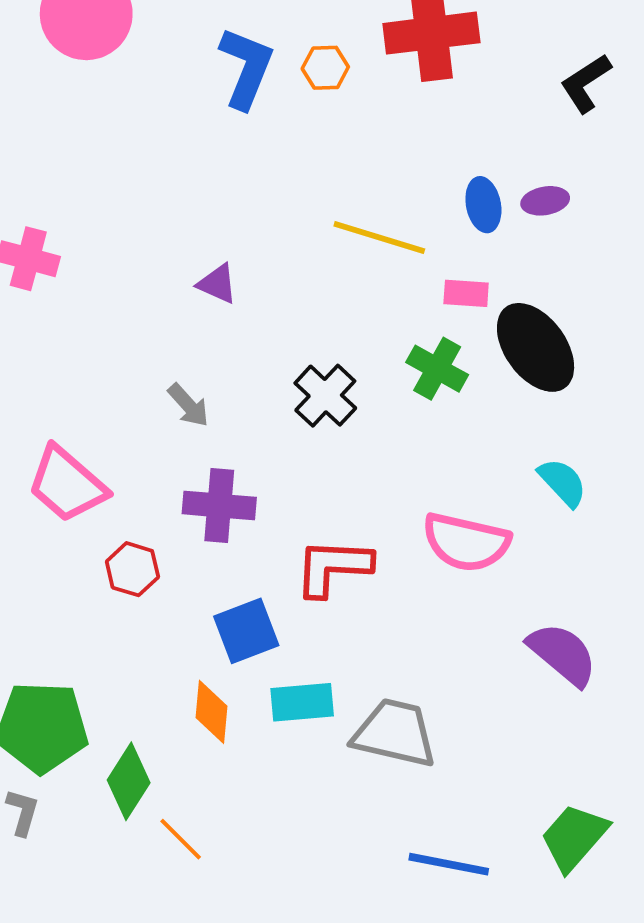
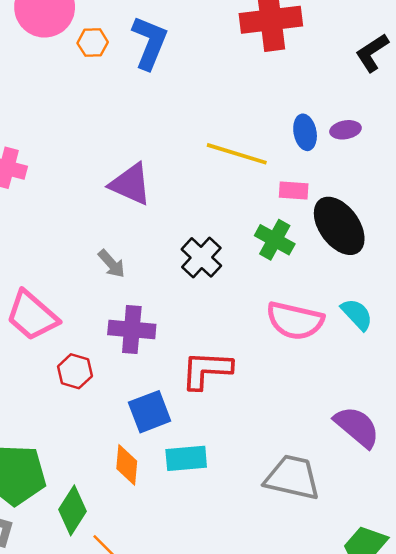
orange hexagon: (325, 68) -> (93, 43), moved
purple triangle: (217, 284) -> (131, 184), size x1.6
pink semicircle: (466, 542) -> (295, 321), moved
gray trapezoid: (395, 733) -> (292, 477), moved

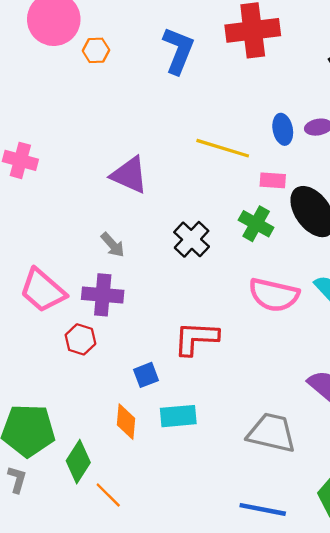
blue L-shape: (150, 43) -> (178, 50), moved
purple cross: (132, 330) -> (103, 295), moved
blue square: (150, 412) -> (146, 375), size x0.7

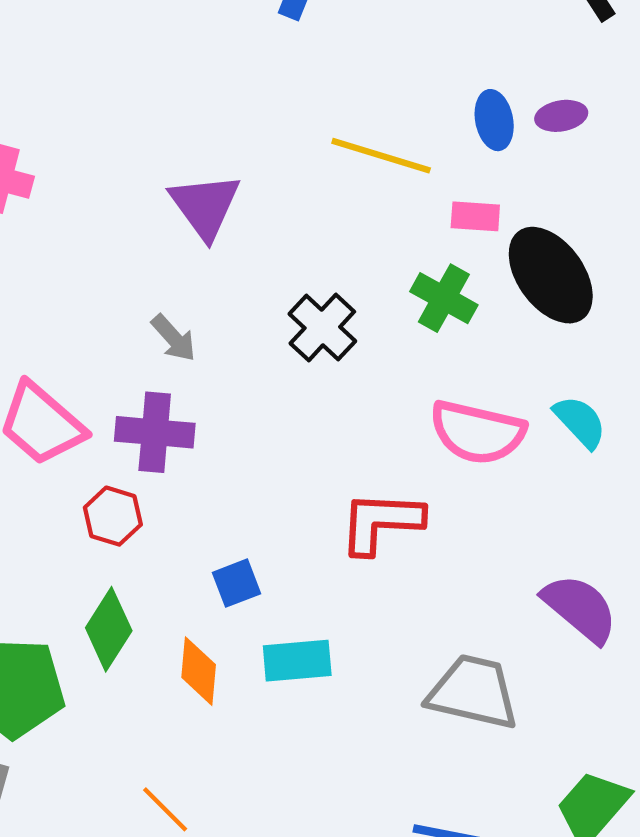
purple triangle: (129, 175) -> (205, 206), turned 30
red L-shape: (196, 338) -> (381, 522), moved
green diamond: (78, 462) -> (109, 629), moved

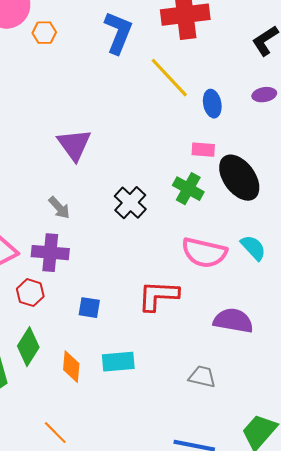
purple ellipse: (561, 116) -> (264, 95), moved
yellow line: (381, 156) -> (169, 78), moved, turned 30
blue square: (236, 583) -> (89, 308), moved, turned 30
purple semicircle: (580, 608) -> (233, 321), moved, turned -30
gray trapezoid: (473, 692) -> (202, 377), size x0.6

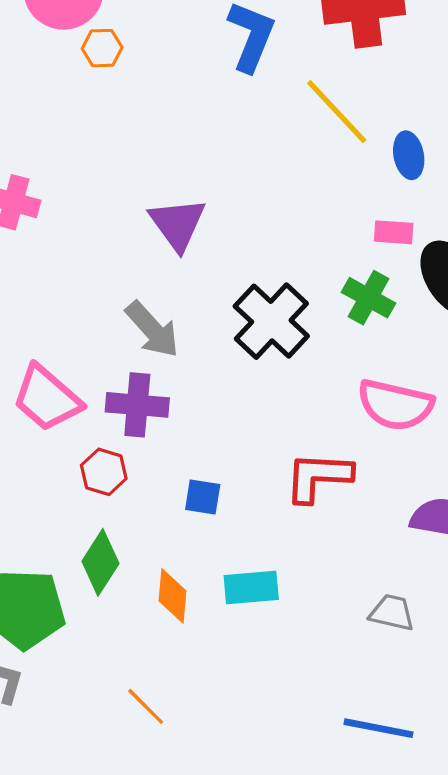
orange hexagon: (44, 33) -> (102, 48), moved
black cross: (130, 203) -> (271, 321), size x1.4
gray arrow: (59, 208) -> (152, 329), size x1.5

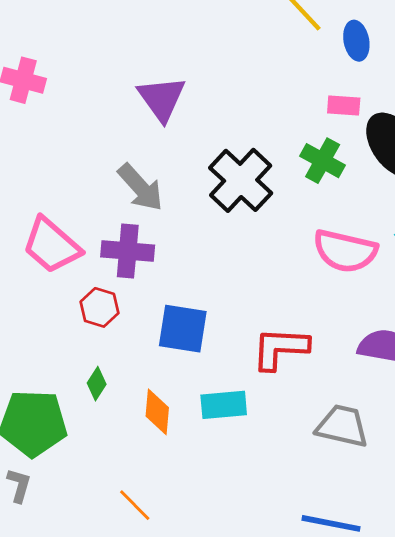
red L-shape: (318, 477) -> (280, 348), moved
blue square: (203, 497) -> (183, 329), size x1.6
green diamond: (100, 562) -> (97, 384), size x0.6
gray trapezoid: (392, 613) -> (342, 426), size x1.4

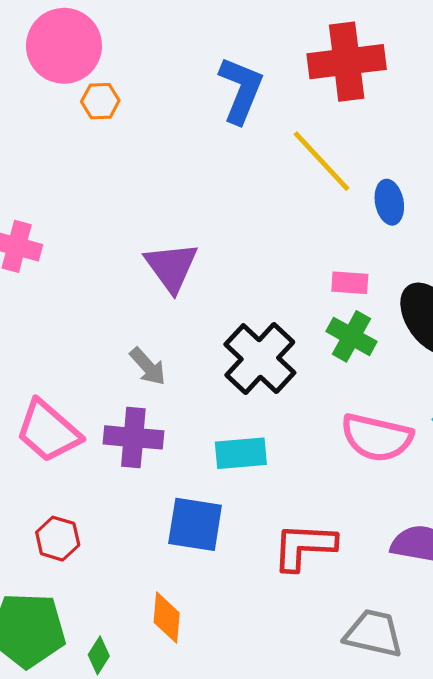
pink rectangle: (344, 106) -> (350, 283), moved
gray arrow: (140, 187) -> (148, 366), size x0.7
red hexagon: (99, 307) -> (58, 539), moved
green diamond: (97, 384) -> (99, 655), moved
cyan rectangle: (224, 405) -> (241, 453), moved

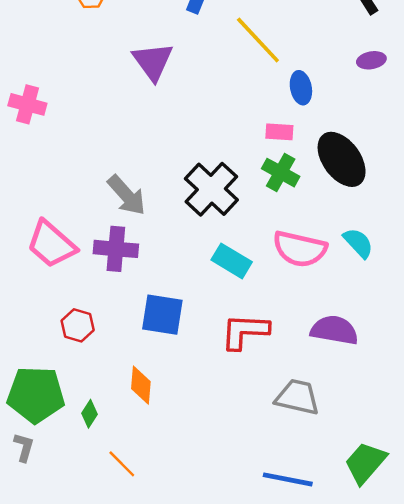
blue ellipse: (389, 202) -> (301, 88), moved
purple triangle: (171, 267) -> (153, 61), moved
gray arrow: (148, 366) -> (127, 195), size x1.4
cyan rectangle: (241, 453) -> (232, 261), moved, turned 36
red hexagon: (58, 539) -> (78, 325), moved

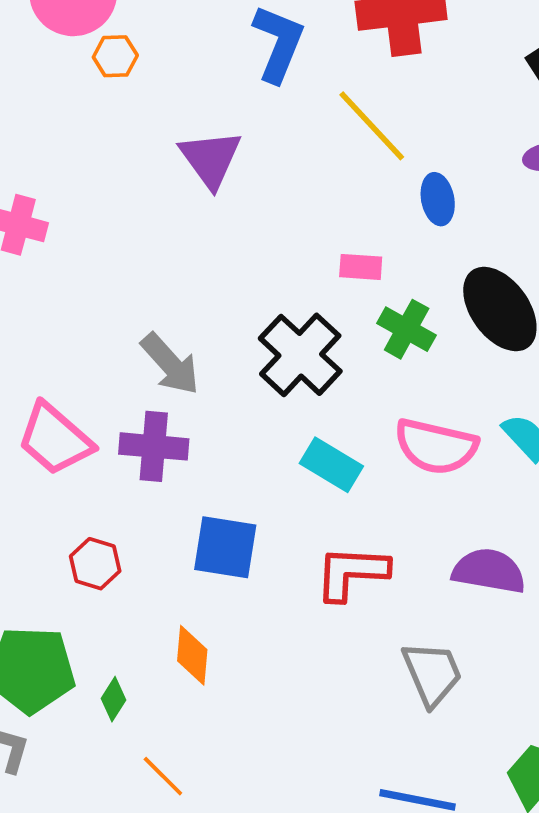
pink rectangle: (279, 132) -> (361, 267), moved
gray trapezoid: (297, 397) -> (432, 674), turned 54

